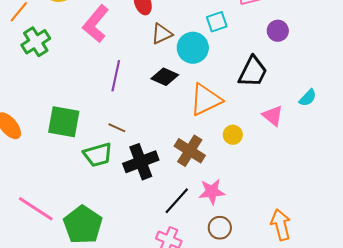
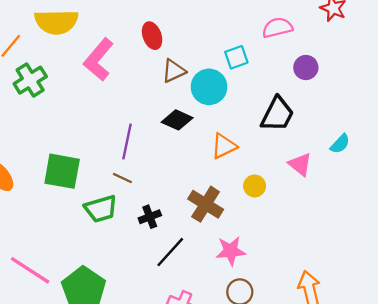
purple line: (116, 76) -> (127, 142), moved
orange triangle: (206, 100) -> (224, 146), size x0.7
black cross: (141, 162) -> (150, 217), size x0.6
black line: (177, 201) -> (170, 252), moved

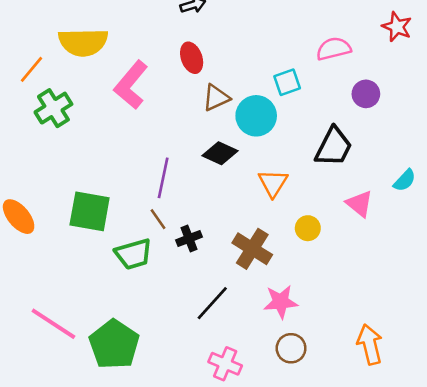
orange triangle: (224, 146) -> (273, 183), turned -32
brown line: (122, 178) -> (158, 219), turned 30
black cross: (150, 217) -> (189, 238), moved

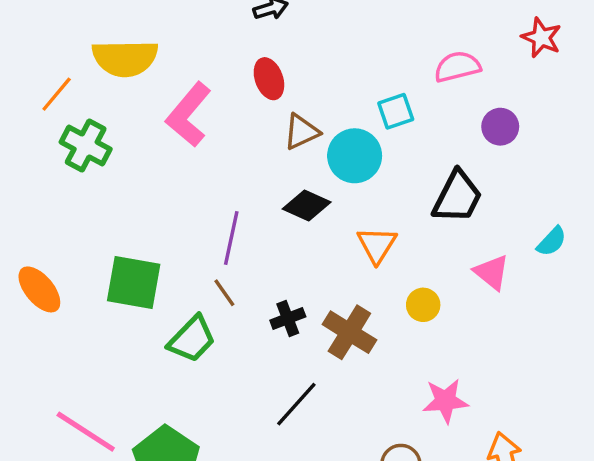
green cross: (53, 108) -> (86, 146), turned -30
black cross: (189, 238) -> (288, 319), moved
green trapezoid: (133, 254) -> (192, 339), turned -30
pink star: (281, 302) -> (445, 401), moved

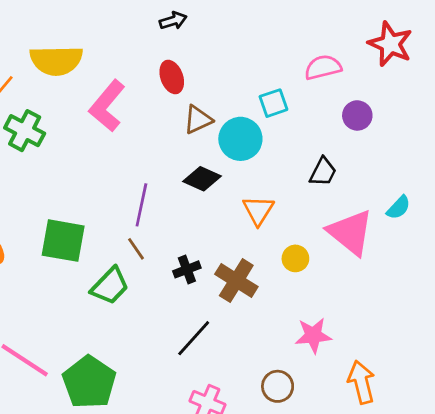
red star: (541, 38) -> (390, 44), size x1.4
black trapezoid: (457, 197) -> (323, 172), size x0.7
pink triangle: (492, 272) -> (350, 232), size x1.6

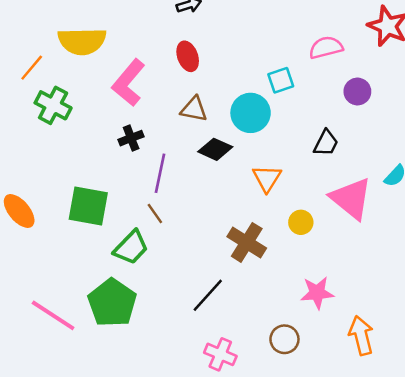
brown triangle: (198, 120) -> (194, 109), moved, turned 36
black cross: (187, 269) -> (131, 138), moved
green pentagon: (89, 382) -> (112, 303), moved

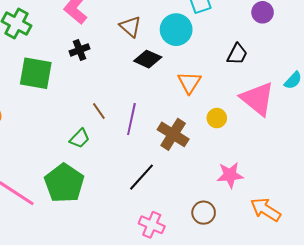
brown triangle: (194, 109) -> (130, 27), turned 30
purple line: (160, 173) -> (131, 119), moved
green square: (88, 206) -> (36, 73), moved
green trapezoid: (131, 247) -> (80, 138), size x0.7
orange arrow: (361, 335) -> (266, 210), turned -44

